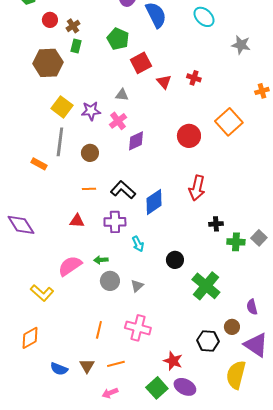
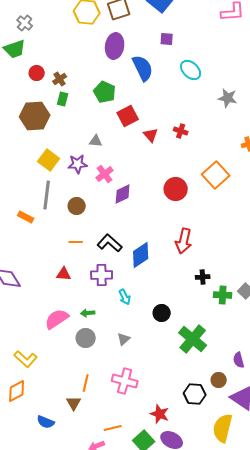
gray triangle: (122, 95) -> (96, 141), moved
gray circle: (110, 281) -> (86, 338), moved
yellow L-shape: (42, 293) -> (26, 359), moved
orange line: (116, 364) -> (113, 428), moved
brown triangle: (87, 366) -> (74, 403), moved

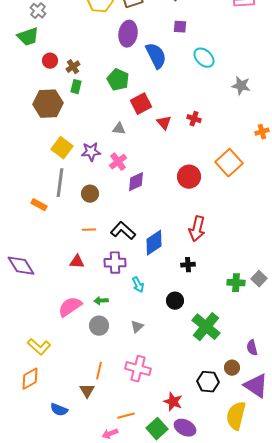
gray triangle: (96, 141) -> (119, 129), moved
black cross: (203, 277) -> (188, 265), moved

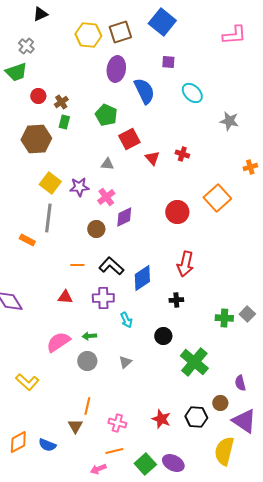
brown circle: (90, 194) -> (96, 229), moved
pink cross: (138, 369) -> (117, 423), moved, size x0.7
orange diamond: (30, 379) -> (18, 442), moved
red star: (173, 402) -> (161, 419), moved

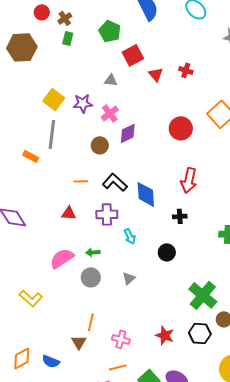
brown hexagon: (36, 139) -> (22, 47), moved
blue diamond: (142, 278) -> (146, 194), turned -60
green cross: (194, 362) -> (203, 295), moved

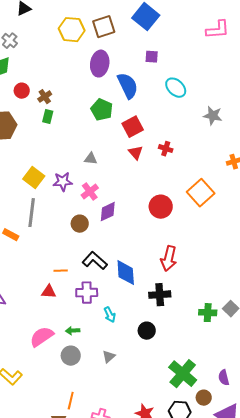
green pentagon: (110, 31) -> (102, 110), moved
red square: (133, 55) -> (133, 127), moved
orange line: (81, 181) -> (61, 271), moved
black cross: (180, 216) -> (160, 295), size x1.5

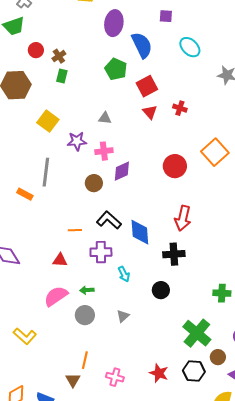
yellow square: (34, 178) -> (48, 121), moved
pink cross: (90, 192) -> (104, 151), turned 30
red triangle: (49, 292) -> (60, 260), moved
green cross: (208, 313) -> (222, 293), moved

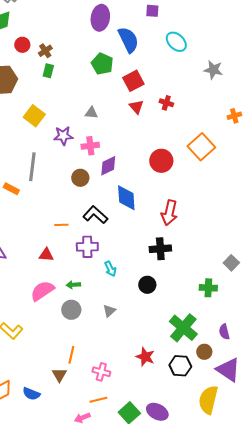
blue diamond: (140, 232) -> (126, 198), moved
red star: (159, 373) -> (145, 357), moved

